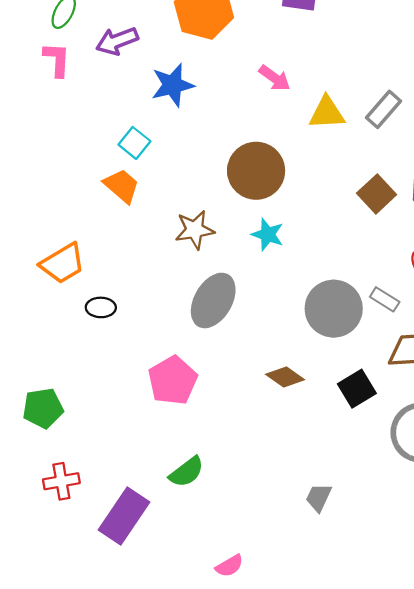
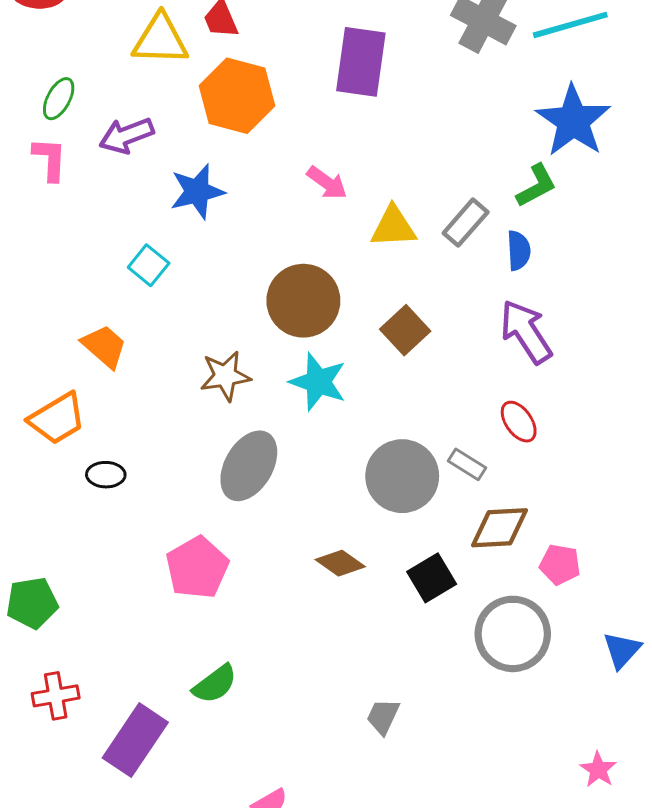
orange trapezoid: (122, 186) -> (104, 346), moved
brown square: (377, 194) -> (405, 330), moved
cyan star: (268, 234) -> (318, 382), size x1.4

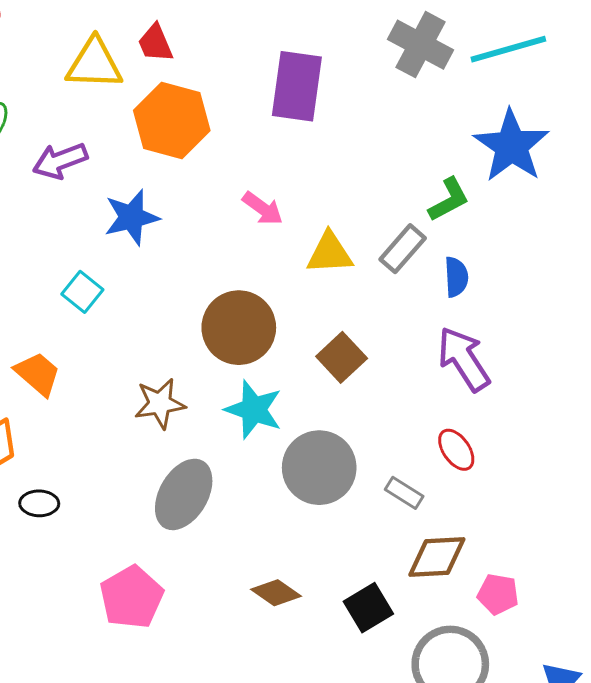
green L-shape: (536, 186) -> (449, 200), moved
gray circle: (402, 476) -> (319, 468), moved

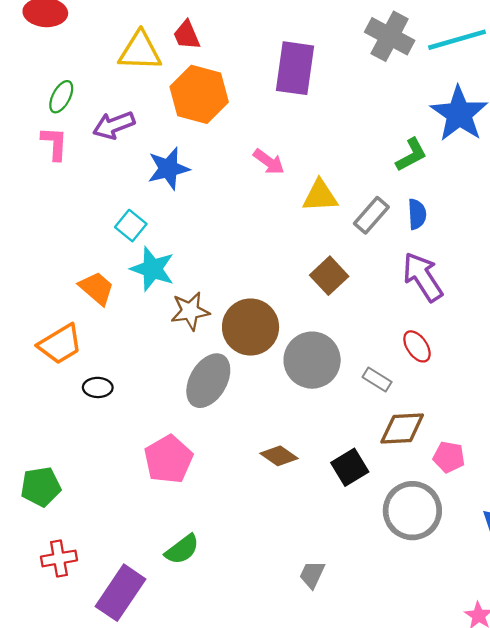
gray rectangle: (403, 249) -> (371, 215), moved
brown circle: (239, 328) -> (251, 327), moved
cyan star: (254, 410) -> (152, 269), moved

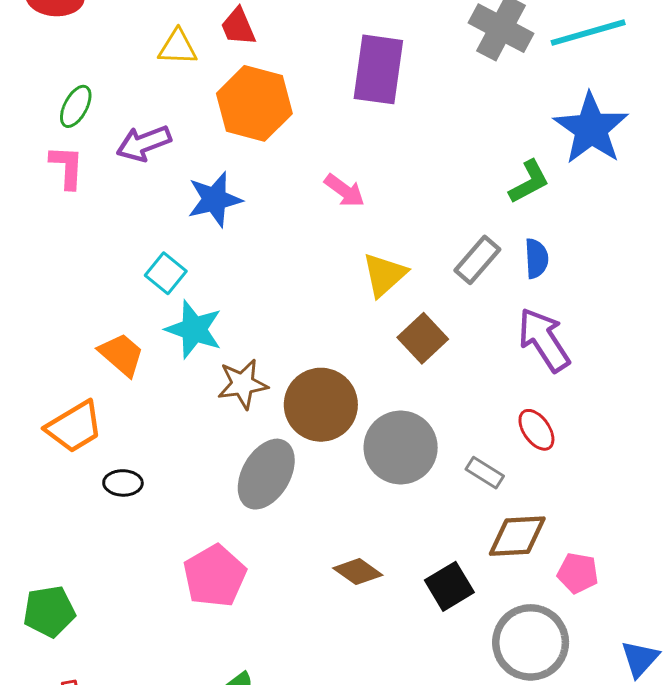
yellow triangle: (140, 51) -> (178, 47), size x0.7
yellow triangle: (320, 196) -> (384, 275), moved, turned -39

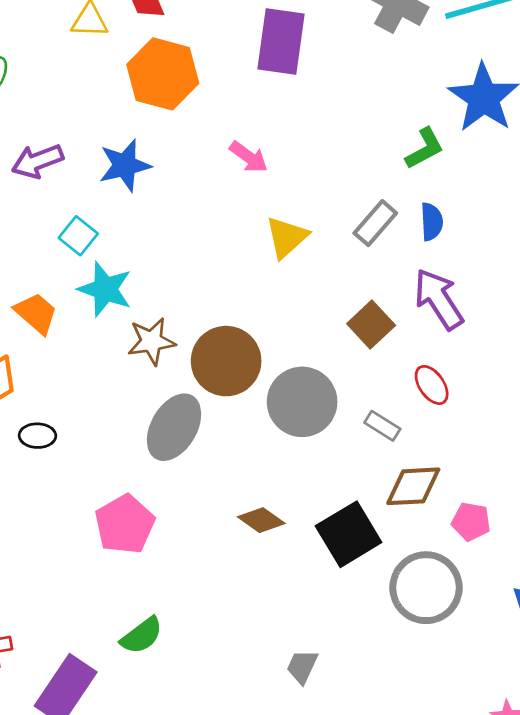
purple arrow: (144, 143) -> (37, 161), moved
brown square: (423, 338) -> (371, 324), moved
black square: (449, 586) -> (349, 534), size x1.4

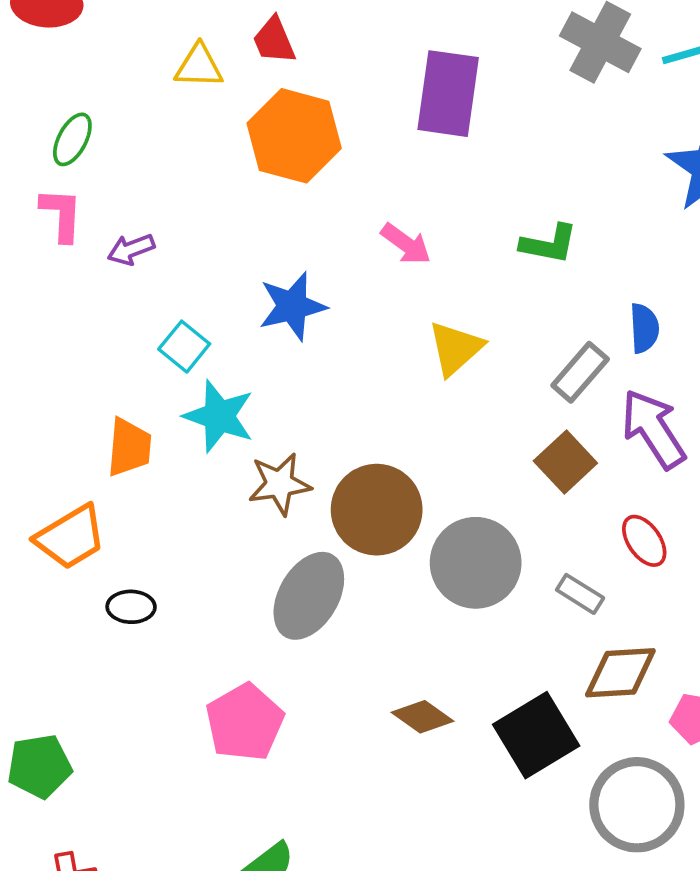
green L-shape: (425, 148) -> (549, 244), moved, turned 39
purple arrow: (37, 161) -> (131, 249), size x0.7
blue star: (125, 165) -> (292, 306), moved
gray rectangle: (375, 223) -> (580, 372), moved
orange trapezoid: (36, 313) -> (129, 447), turned 54

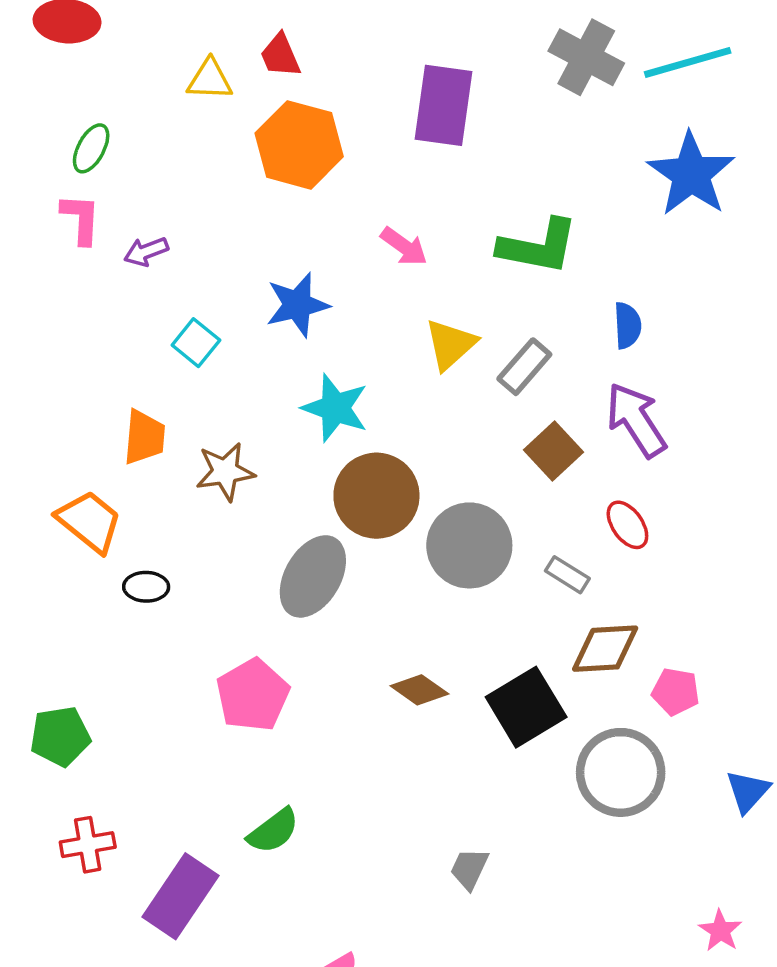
green L-shape: (549, 244) -> (538, 246), size x1.5
gray rectangle: (580, 372) -> (524, 367), moved
cyan star: (219, 416) -> (335, 408), moved
brown star: (280, 484) -> (225, 472), moved
orange trapezoid: (71, 537) -> (89, 521), turned -110

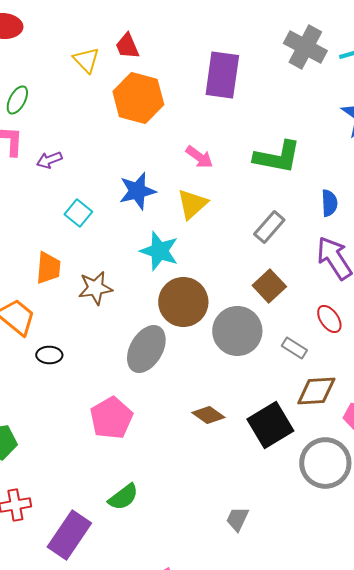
yellow triangle: (210, 80) -> (86, 60), turned 44
yellow triangle: (450, 344) -> (192, 204), moved
brown square: (554, 451) -> (269, 286), moved

